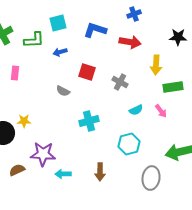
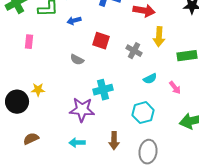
yellow arrow: (156, 65) -> (159, 37), moved
pink arrow: (161, 111) -> (175, 88), moved
purple star: (43, 154) -> (82, 110), moved
gray ellipse: (151, 178) -> (148, 152), moved

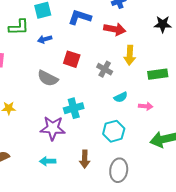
gray semicircle: (77, 60) -> (48, 78), size x1.5
pink arrow: (175, 88) -> (146, 106), turned -48

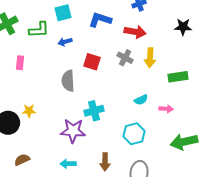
gray cross: (105, 69) -> (125, 58), moved
gray semicircle: (48, 78) -> (68, 81), turned 60

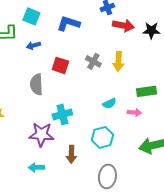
cyan square: (63, 13) -> (31, 16), turned 36
red arrow: (135, 32) -> (123, 25), moved
green rectangle: (178, 77) -> (146, 91), moved
brown arrow: (105, 162) -> (71, 154), moved

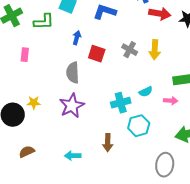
blue arrow: (33, 45) -> (77, 38), moved, turned 120
cyan cross: (62, 114) -> (121, 103), moved
purple star: (41, 134) -> (72, 106), moved, turned -30
gray ellipse: (107, 176) -> (165, 165), moved

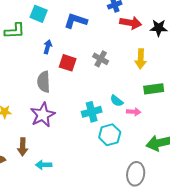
yellow arrow: (155, 50) -> (141, 59), moved
cyan semicircle: (146, 92) -> (117, 101), turned 64
pink arrow: (171, 101) -> (134, 112), moved
brown arrow: (108, 143) -> (23, 147), moved

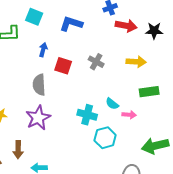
yellow arrow: (141, 59) -> (136, 62), turned -90
cyan cross: (92, 112) -> (87, 115), turned 30

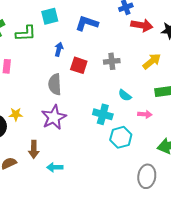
cyan square: (34, 17) -> (50, 16), turned -36
gray cross: (96, 62) -> (112, 61), turned -35
yellow arrow: (136, 62) -> (152, 61), turned -42
cyan semicircle: (112, 104) -> (125, 95), moved

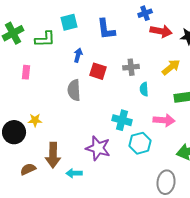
blue L-shape: (87, 23) -> (106, 29), turned -115
cyan semicircle: (125, 95) -> (144, 89), moved, turned 48
pink arrow: (145, 114) -> (164, 120), size x1.5
purple star: (54, 117) -> (98, 148), moved, turned -30
brown arrow: (34, 149) -> (53, 155), size x1.4

